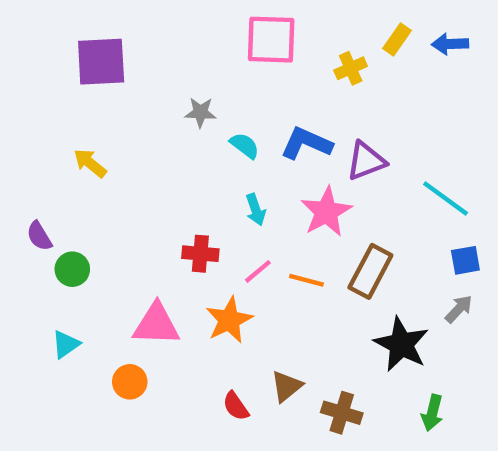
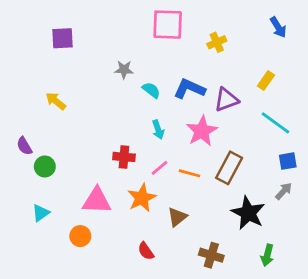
yellow rectangle: (397, 40) -> (266, 81), moved
blue arrow: (450, 44) -> (278, 27), turned -120
purple square: (101, 62) -> (63, 38), size x0.7
brown triangle: (287, 386) -> (177, 217), moved

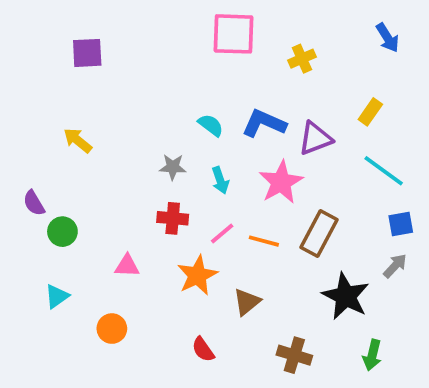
gray star: (124, 70) -> (173, 167), moved
pink triangle: (97, 201) -> (127, 266), moved, size x0.6

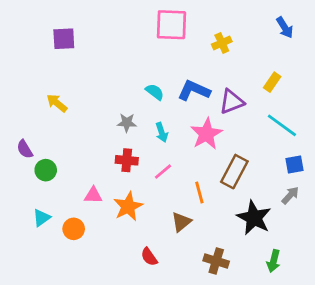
orange line: (264, 241) -> (199, 193), moved, turned 60
orange star: (197, 275) -> (128, 206), moved
orange circle: (112, 329) -> (74, 229), moved

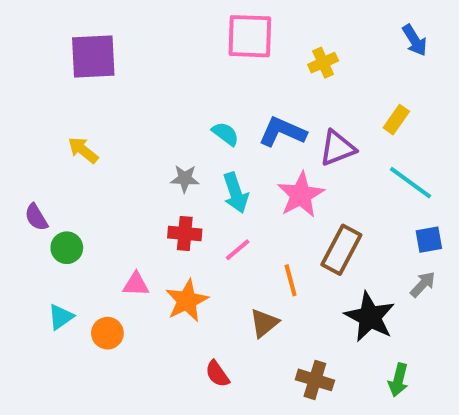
purple square: (64, 39) -> (93, 57), size x1.4
cyan arrow: (162, 132) -> (236, 193), size x1.4

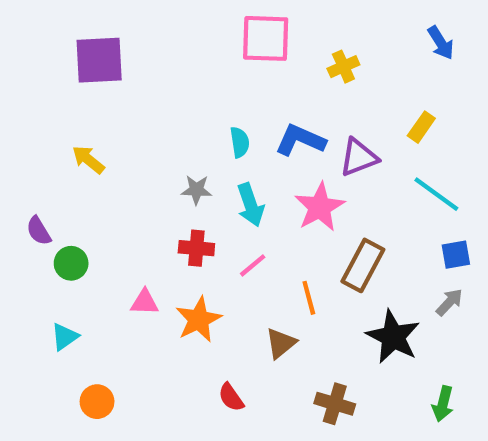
cyan semicircle: (225, 134) -> (240, 142), turned 44
orange circle: (107, 333) -> (97, 402), moved
green arrow: (398, 380) -> (443, 404), moved

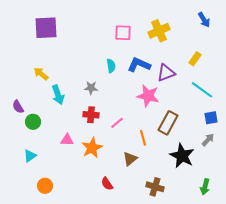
pink square: (266, 38) -> (123, 33), moved, size x0.7
yellow cross: (343, 67) -> (159, 31), size x1.5
cyan arrow: (250, 205) -> (58, 95), moved
pink star: (320, 207) -> (148, 96), turned -30

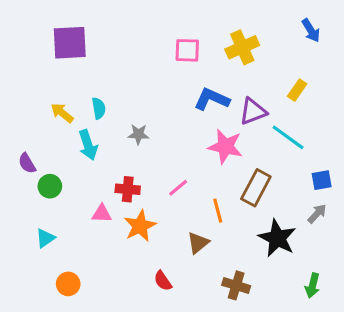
cyan semicircle: (111, 66) -> (99, 108), moved
cyan line: (202, 90) -> (288, 137), moved
red cross: (91, 115) -> (128, 189), moved

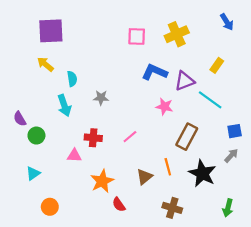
yellow arrow: (62, 113) -> (45, 64), moved
pink star: (225, 147) -> (164, 107), size x0.7
orange line: (218, 211) -> (168, 167), moved
orange star: (140, 226) -> (102, 181), moved

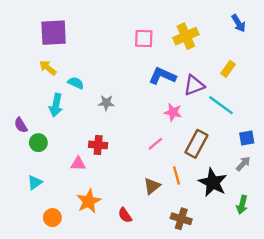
cyan semicircle: (72, 79) -> (76, 83), turned -56
cyan arrow: (64, 105) -> (56, 105), moved, turned 30
pink line: (130, 137) -> (155, 144), moved
orange star: (102, 181) -> (89, 201), moved
green arrow: (228, 208) -> (242, 205), moved

